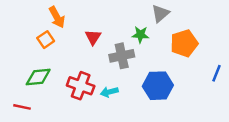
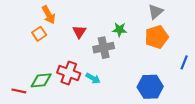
gray triangle: (160, 13) -> (156, 12), moved
green diamond: (38, 77) -> (41, 80), moved
blue hexagon: (158, 86) -> (150, 87), moved
cyan arrow: (109, 92) -> (93, 78), turned -136

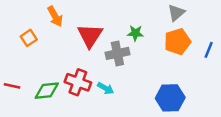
red triangle: (79, 32) -> (90, 36), size x1.6
orange square: (39, 34) -> (29, 38), moved
blue line: (184, 62) -> (209, 50), moved
red line: (19, 91) -> (12, 86), moved

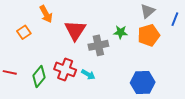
green star: (135, 33) -> (120, 32), moved
blue line: (209, 50) -> (175, 19), moved
green diamond: (47, 91) -> (39, 76), turned -45

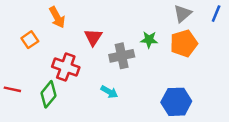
blue line: (175, 19) -> (216, 14), moved
red triangle: (75, 30) -> (93, 37), size x0.7
red cross: (65, 69) -> (66, 67), moved

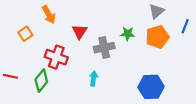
blue line: (216, 14) -> (185, 26), moved
cyan arrow: (109, 92) -> (94, 78), turned -112

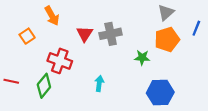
green star: (128, 34) -> (142, 58), moved
gray cross: (104, 48) -> (111, 34), moved

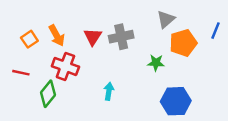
gray triangle: (166, 12) -> (166, 19), moved
orange arrow: (52, 16) -> (57, 35), moved
red line: (11, 81) -> (21, 73), moved

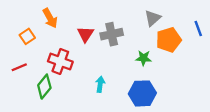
blue line: (215, 31) -> (198, 28), turned -42
orange arrow: (57, 35) -> (50, 18), moved
red line: (21, 73) -> (19, 67), turned -35
blue hexagon: (176, 101) -> (142, 93), moved

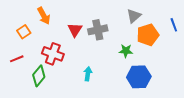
blue hexagon: (142, 93) -> (139, 77), moved

